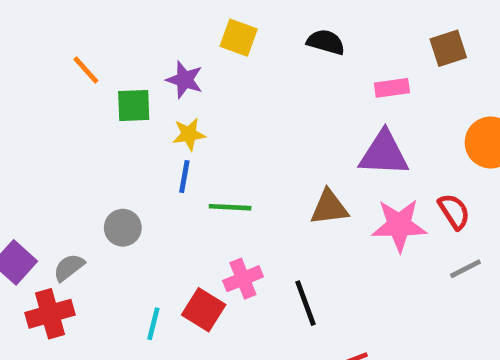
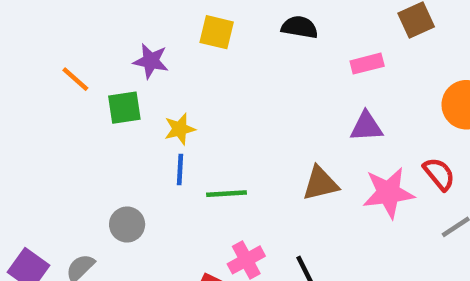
purple star: (185, 80) -> (151, 61), moved
purple triangle: (384, 154) -> (366, 127), size x0.7

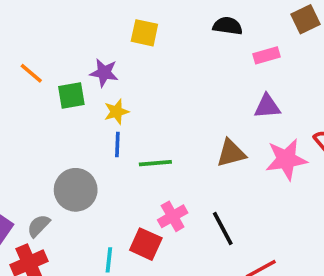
black semicircle: (300, 27) -> (228, 26), moved
purple star: (151, 61) -> (104, 73), moved
gray circle: (127, 224) -> (76, 190), size x1.5

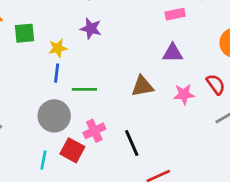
purple star: (104, 73) -> (91, 29), moved
pink star: (286, 159) -> (184, 94), size x0.7
gray circle: (76, 190) -> (54, 116), moved

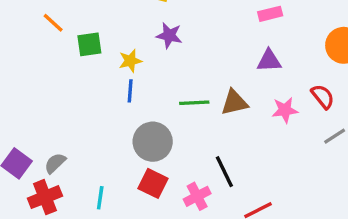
green line: (84, 89) -> (194, 103), moved
gray circle: (54, 116) -> (153, 142), moved
pink cross: (94, 131) -> (197, 196), moved
cyan line: (43, 160) -> (100, 198), moved

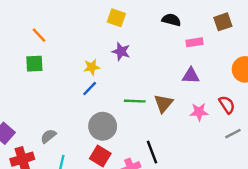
green square: (89, 44) -> (34, 64), moved
blue line: (130, 91) -> (90, 89), turned 35
brown triangle: (234, 103) -> (163, 103), turned -42
gray semicircle: (55, 163) -> (48, 136), moved

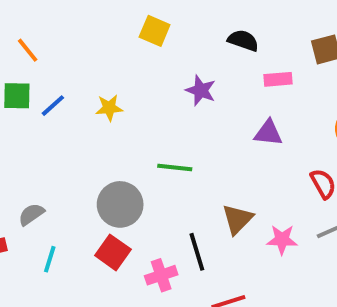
purple star: (121, 51) -> (201, 90), moved
blue line: (90, 89) -> (53, 106), moved
brown triangle: (163, 103) -> (237, 219), moved
pink star: (199, 112) -> (282, 240), moved

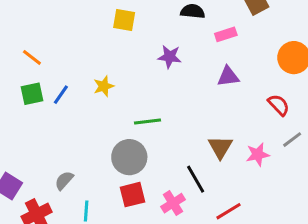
green line: (175, 168) -> (147, 122), moved
red square: (113, 252) -> (132, 195), turned -36

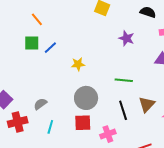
yellow star: (104, 86) -> (78, 64), moved
green line: (147, 122) -> (124, 80), moved
black line: (196, 179) -> (123, 110), moved

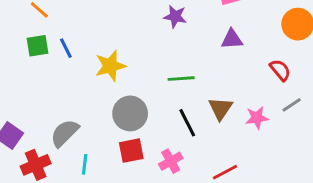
blue line: (50, 48) -> (66, 48), turned -64
yellow star: (78, 64) -> (110, 66), size x1.5
gray semicircle: (40, 104) -> (65, 133), size x1.5

